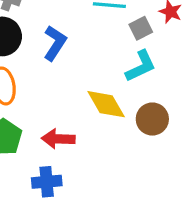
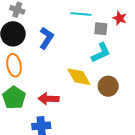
gray square: (141, 28) -> (101, 29), turned 32

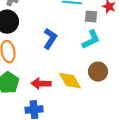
blue L-shape: (46, 38) -> (50, 39), moved
yellow diamond: (79, 77) -> (70, 81), moved

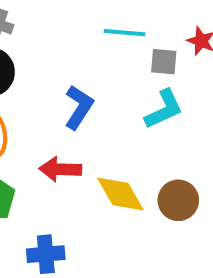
brown circle: (98, 72) -> (178, 200), moved
red arrow: (41, 84) -> (60, 169), moved

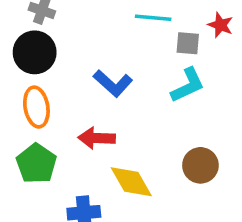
blue L-shape: (79, 107) -> (113, 83), turned 99
yellow diamond: (120, 194) -> (131, 182), moved

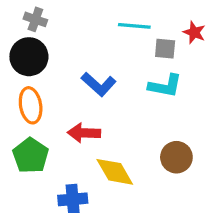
cyan L-shape: (188, 85) -> (165, 86), turned 36

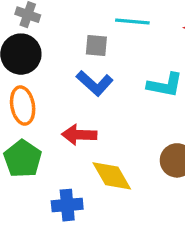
gray square: (165, 49) -> (96, 45), moved

